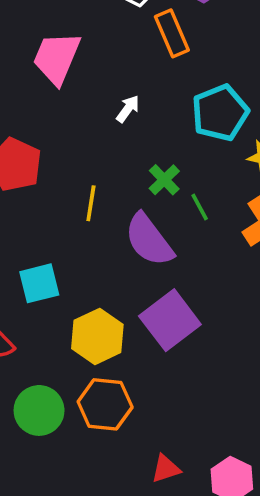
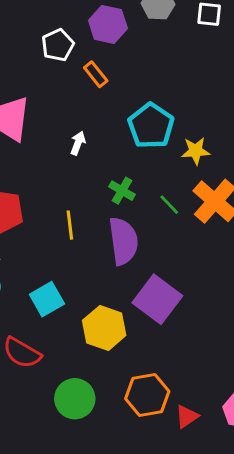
orange rectangle: (172, 33) -> (96, 74), size x0.7
green line: (200, 207) -> (169, 205), moved
purple semicircle: (149, 240) -> (123, 241), turned -135
orange hexagon: (105, 404) -> (147, 395), moved

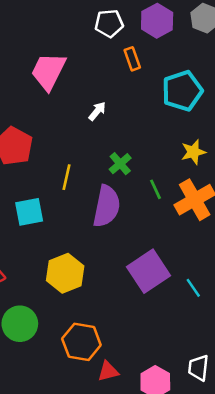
cyan pentagon: (151, 126) -> (182, 91), moved
yellow star: (196, 151) -> (193, 152), turned -30
cyan square: (47, 299) -> (29, 212), moved
purple square: (157, 299) -> (149, 271), moved

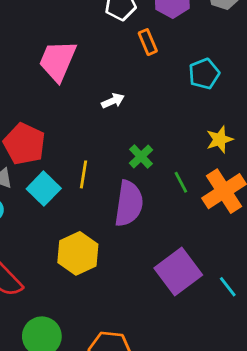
cyan pentagon: (182, 91) -> (204, 74), size x0.7
white arrow: (97, 111) -> (113, 101), turned 30
cyan square: (29, 212) -> (44, 189), moved, turned -32
yellow hexagon: (65, 273) -> (78, 253), moved

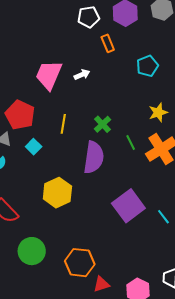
pink trapezoid: (58, 61) -> (49, 75), moved
white arrow: (113, 101) -> (82, 75), moved
yellow line: (84, 174) -> (63, 124), moved
cyan square: (44, 189) -> (34, 147), size x0.7

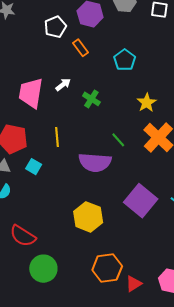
green cross: (102, 124) -> (91, 99), moved
green line: (131, 143) -> (118, 140), moved
purple semicircle: (94, 157) -> (95, 162), turned 100
yellow hexagon: (57, 193) -> (88, 217), moved
green circle: (32, 251) -> (43, 269), moved

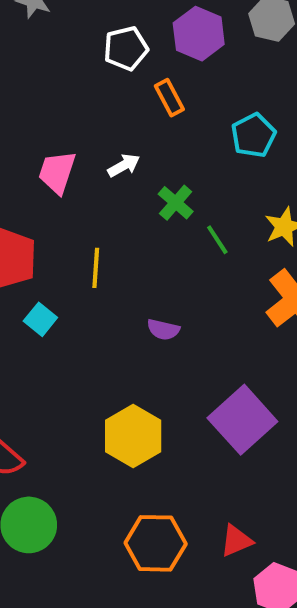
pink trapezoid: (31, 93) -> (57, 172), size x0.7
green line: (118, 140) -> (217, 240), moved
purple semicircle: (95, 162) -> (163, 330), size x0.5
red triangle: (134, 284) -> (236, 541), moved

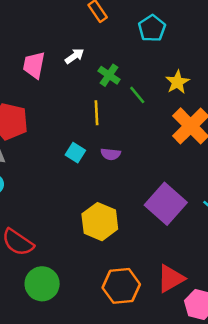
yellow line: (96, 268) -> (96, 113), moved
cyan square: (40, 319) -> (75, 153), moved
red triangle: (236, 541) -> (171, 278), size x1.4

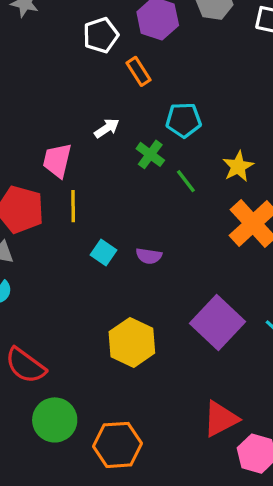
cyan pentagon: (152, 28) -> (184, 120), moved, turned 30
pink trapezoid: (34, 65) -> (57, 160), moved
yellow line: (96, 113) -> (73, 206), moved
orange hexagon: (121, 286) -> (118, 445), moved

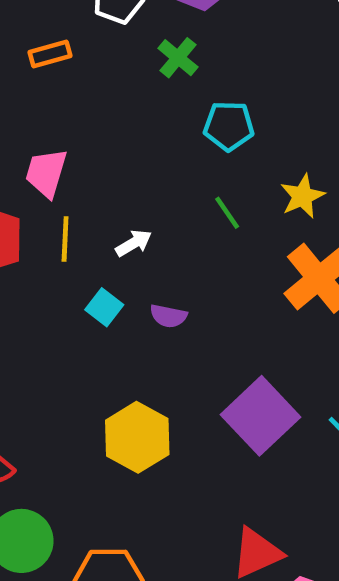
orange rectangle: (139, 71) -> (50, 54), moved, turned -76
white arrow: (107, 128) -> (134, 243), moved
green cross: (150, 154) -> (178, 58), moved

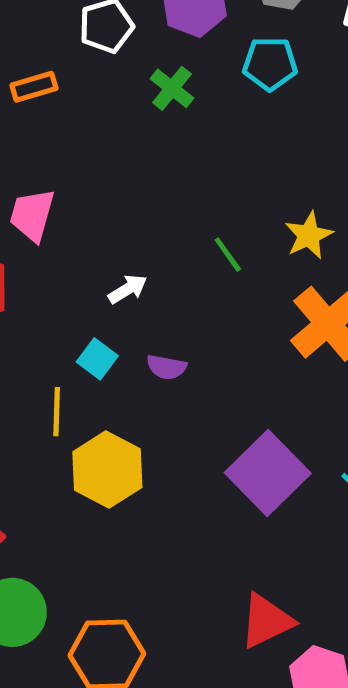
cyan pentagon: (229, 126) -> (270, 64), moved
yellow line: (65, 239) -> (57, 412), moved
yellow hexagon: (137, 437) -> (107, 470), moved

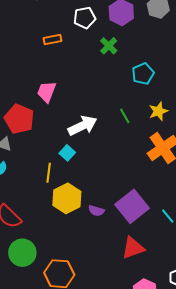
cyan pentagon: (270, 64) -> (143, 74), moved, turned -30
white arrow: (128, 289) -> (82, 126), size x1.8
purple semicircle: (166, 367) -> (96, 211), moved
red triangle: (266, 621) -> (133, 248), moved

